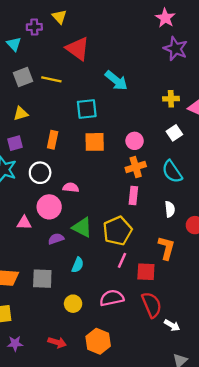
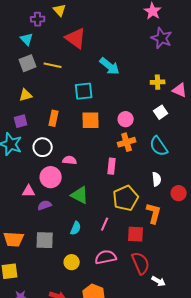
cyan triangle: (14, 44) -> (27, 39), moved
pink rectangle: (133, 195) -> (112, 166), moved
yellow pentagon: (117, 231) -> (126, 198), moved
purple semicircle: (56, 239) -> (45, 205), moved
pink line: (122, 260) -> (105, 224), moved

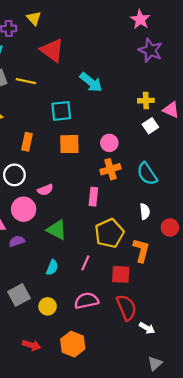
white square: (161, 112) -> (150, 126), moved
pink semicircle: (70, 160) -> (45, 190), turned 152
gray square: (45, 240) -> (19, 295), moved, turned -30

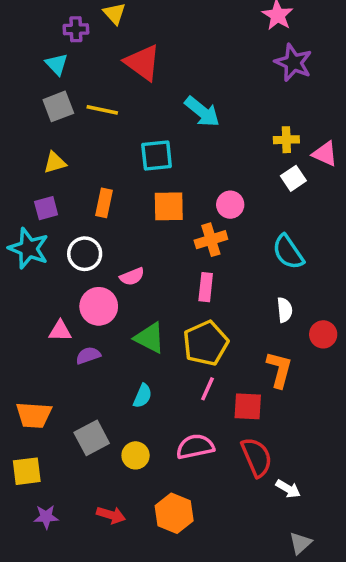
orange cross: (110, 169) -> (211, 240), moved
yellow pentagon: (109, 233) -> (206, 343), moved
pink line: (85, 263) -> (207, 389), moved

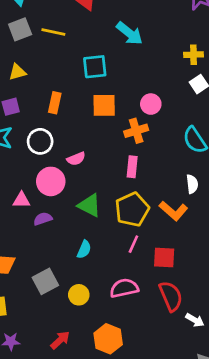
orange L-shape: (279, 369) -> (173, 211), moved, turned 116
red arrow: (111, 515) -> (60, 340), turned -60

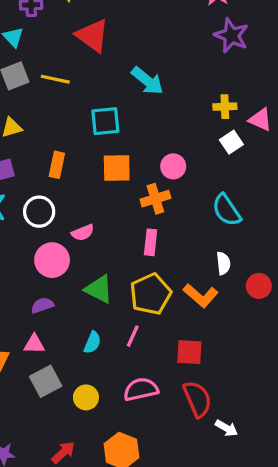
pink triangle: (21, 200) -> (34, 344), moved
pink line: (133, 244) -> (133, 336), moved

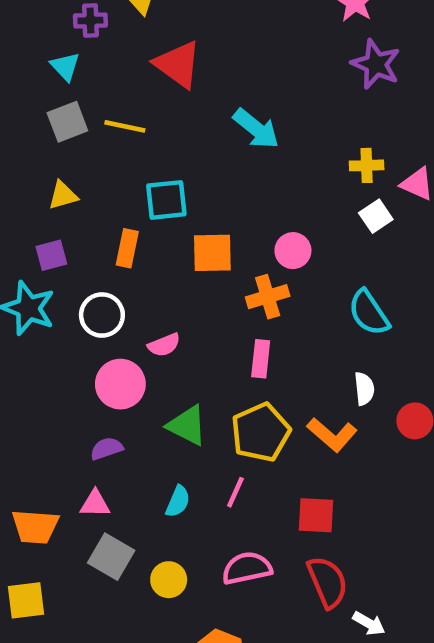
cyan square: (105, 121) -> (166, 200), moved
gray square: (46, 381) -> (111, 557), turned -32

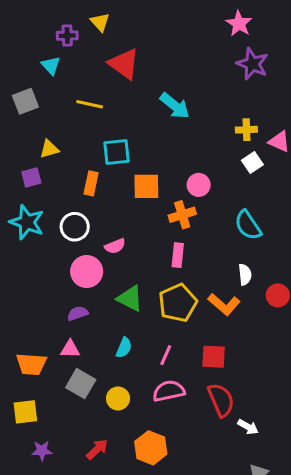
gray square: (67, 122) -> (25, 101), moved
purple square: (51, 255) -> (31, 177), moved
pink line: (235, 492) -> (166, 355), moved

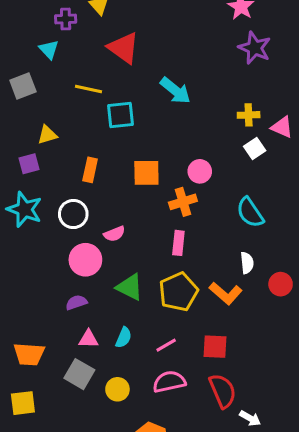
cyan square: (116, 152) -> (120, 115), moved
pink triangle: (70, 349) -> (88, 339), moved
pink line: (166, 355) -> (166, 345), turned 36

